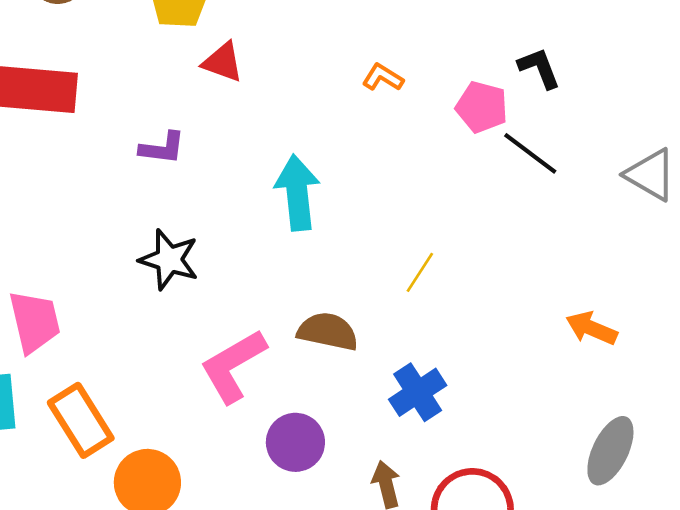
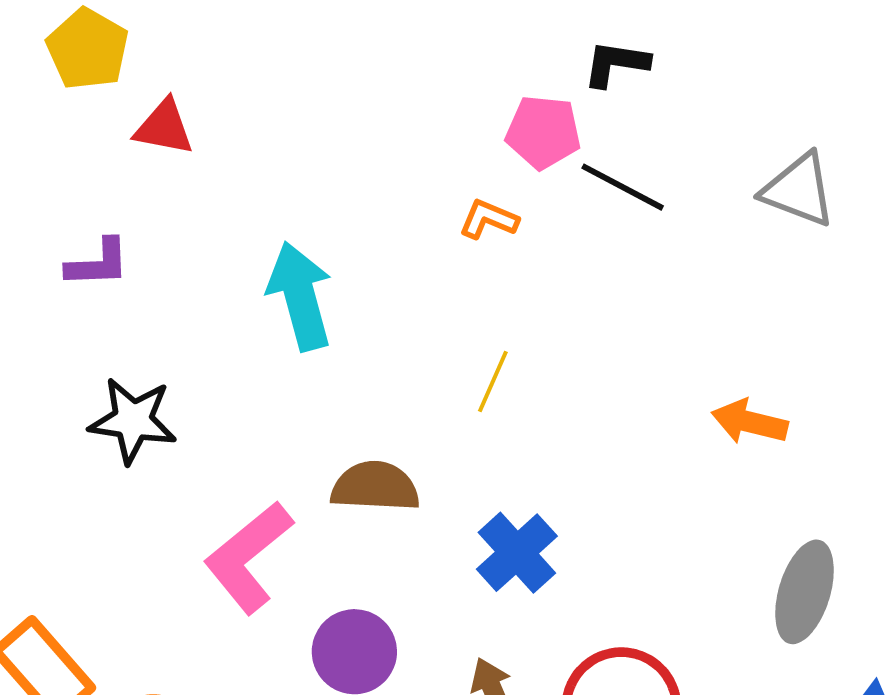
black L-shape: (539, 68) -> (616, 64), turned -51
orange L-shape: (383, 77) -> (489, 219), moved

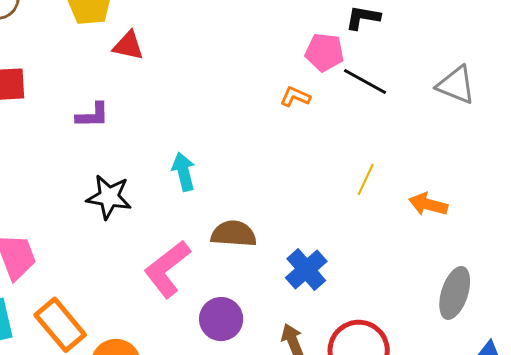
cyan arrow: (300, 296) -> (184, 172), moved, size x0.7
yellow line: (493, 382) -> (366, 179), moved

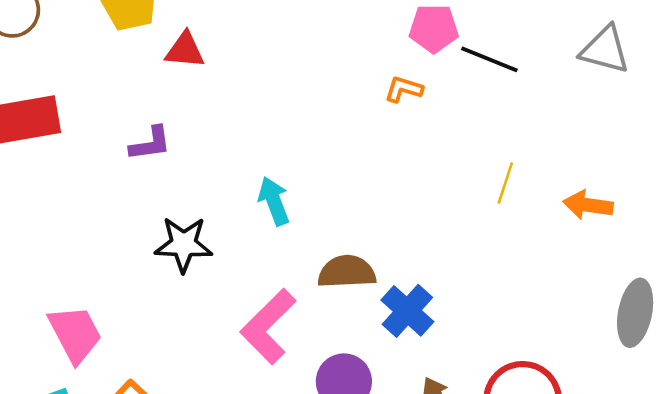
blue cross: (306, 270) -> (407, 311), moved

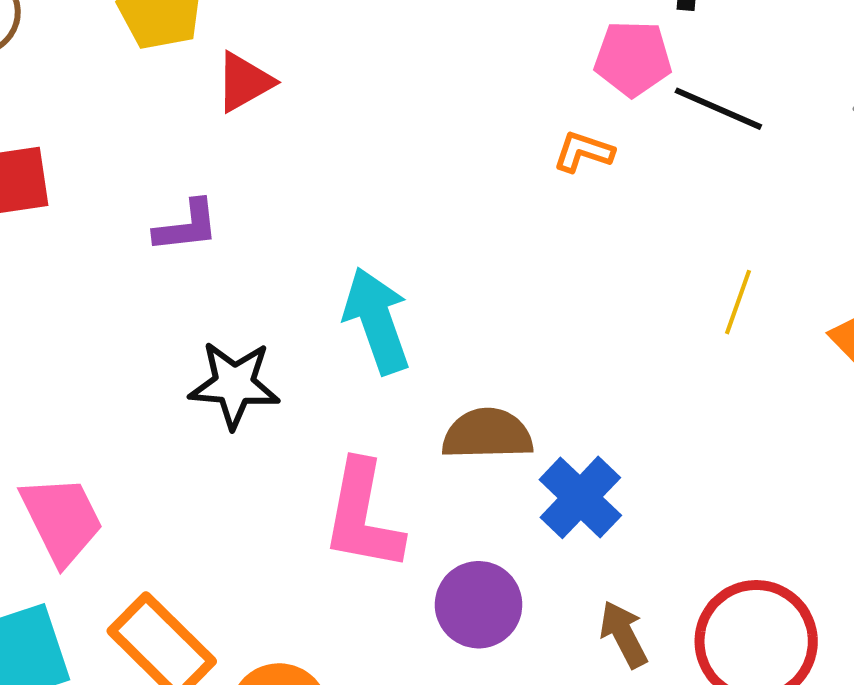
red triangle: (185, 50) -> (244, 82), turned -36
cyan arrow: (274, 201) -> (377, 321), size x1.4
pink L-shape: (268, 326) -> (363, 516), turned -36

